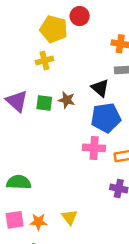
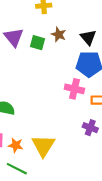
brown star: (67, 100) -> (59, 34), moved
yellow triangle: (70, 217) -> (43, 146), size x1.6

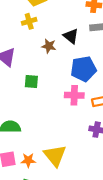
black triangle: (88, 37) -> (71, 36), moved
green square: (37, 43) -> (31, 81), moved

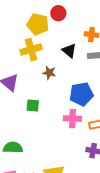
yellow cross: (29, 21) -> (31, 50), size x1.5
black triangle: (71, 36) -> (69, 51), moved

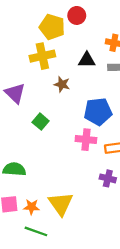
black triangle: (69, 51) -> (87, 60), turned -42
green square: (33, 106) -> (41, 122), turned 32

